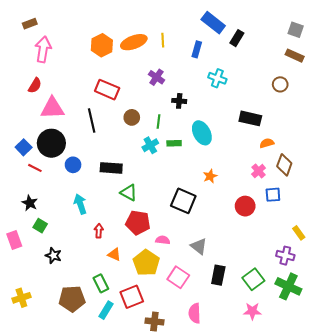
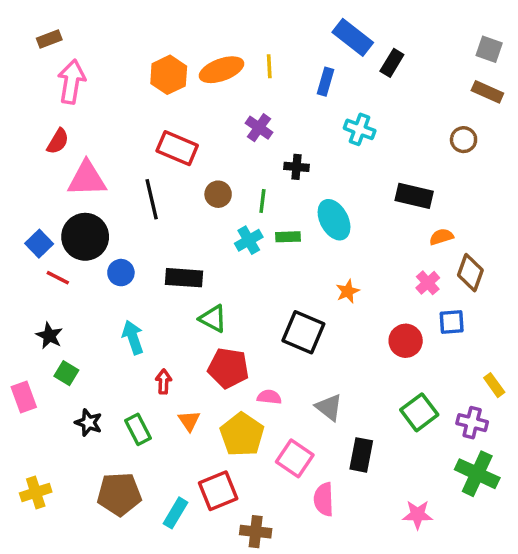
orange triangle: (114, 254) -> (189, 421), turned 32
green square: (253, 279) -> (419, 412), moved
green rectangle: (101, 283) -> (138, 429), moved
pink semicircle: (195, 313) -> (324, 499), moved

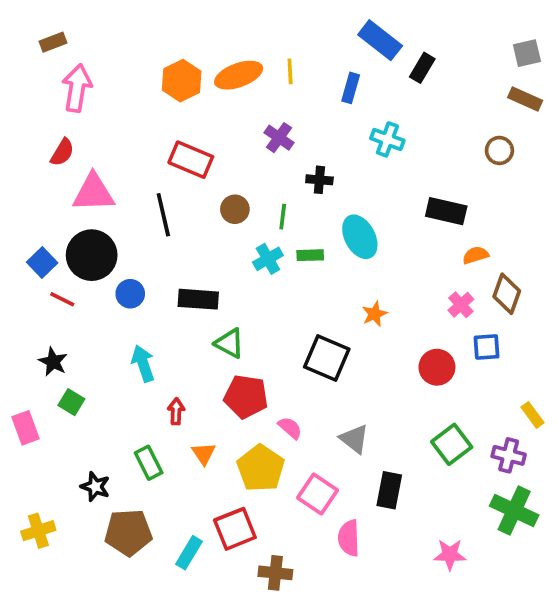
gray square: (489, 49) -> (527, 53), turned -32
pink semicircle: (269, 397) -> (290, 428), turned 35
black star: (89, 423) -> (95, 487), moved

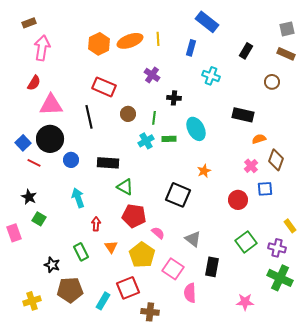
black rectangle: (422, 68) -> (246, 51), moved
yellow cross: (38, 531) -> (32, 301), moved

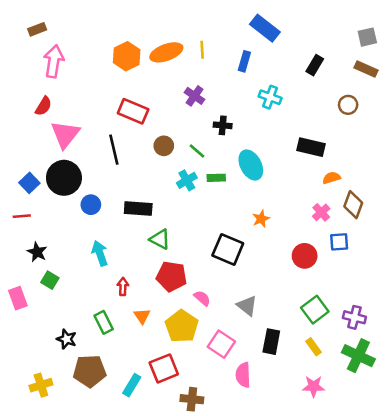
pink triangle: (51, 105) -> (65, 134), turned -50
green line: (154, 118) -> (197, 151), turned -56
red line: (34, 163) -> (22, 216), moved, turned -32
yellow rectangle: (290, 226) -> (314, 347), moved

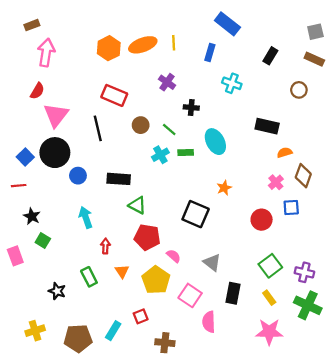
red square: (164, 368) -> (141, 316), size x0.6
brown pentagon: (90, 371) -> (78, 338), moved
pink star: (314, 386) -> (269, 332), size x1.4

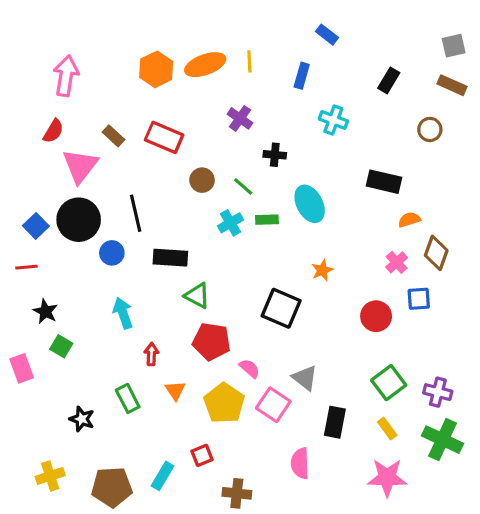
blue rectangle: (227, 24) -> (327, 35), size x0.6
brown rectangle: (32, 25) -> (113, 136), moved, turned 64
black line: (98, 128) -> (136, 213), moved
pink square: (190, 295) -> (273, 405), moved

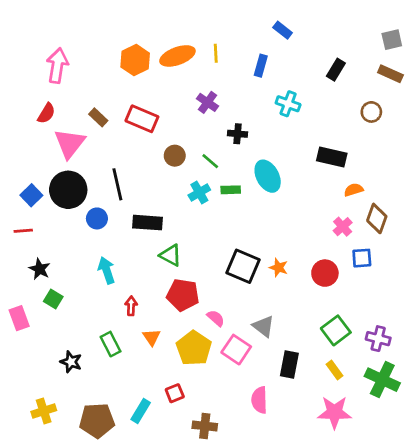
orange star: (322, 270) -> (278, 268), moved, turned -30

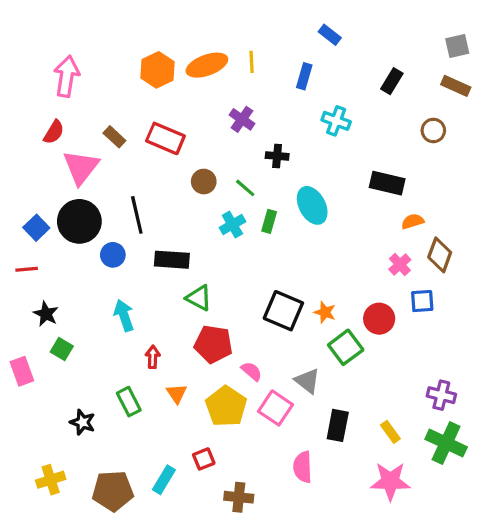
green rectangle: (231, 190) -> (269, 221), turned -72
green square: (336, 330) -> (346, 347), moved

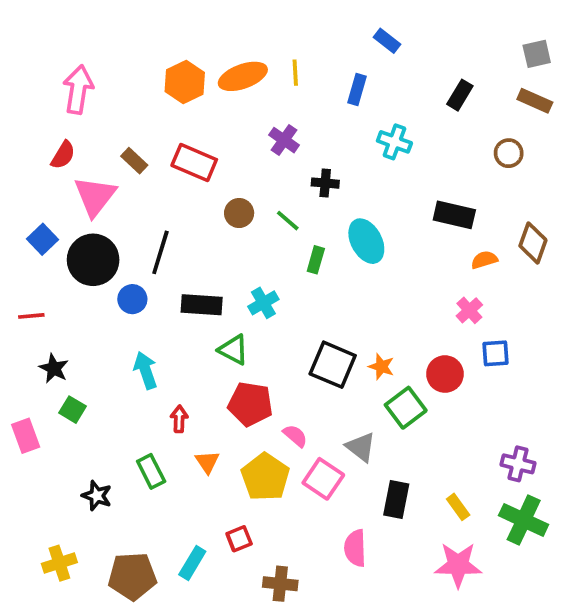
black line: (137, 215) -> (160, 252), turned 30
cyan cross: (232, 225) -> (263, 303), moved
blue square: (36, 228) -> (43, 239), moved
brown diamond: (440, 255) -> (533, 243), moved

